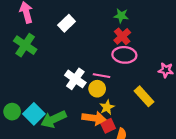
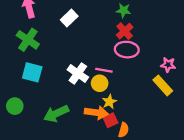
yellow rectangle: (144, 96) -> (163, 85), moved
cyan square: (34, 114) -> (32, 72), moved, turned -30

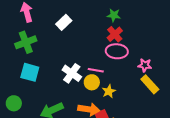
green cross: (28, 40) -> (26, 42), turned 35
pink star: (168, 65) -> (145, 65), moved
yellow star: (109, 102) -> (109, 91), moved

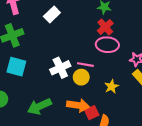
white cross: (72, 73) -> (60, 68), turned 30
yellow star: (109, 91) -> (111, 87), moved

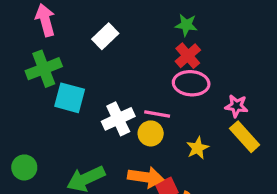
cyan square: (16, 67) -> (70, 98), moved

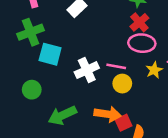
yellow circle: (151, 133) -> (122, 84), moved
yellow star: (198, 148) -> (154, 70), moved
green circle: (24, 167) -> (32, 90), moved

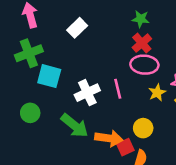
pink line: (116, 66) -> (118, 89), turned 66
yellow circle: (122, 84) -> (143, 128), moved
green arrow: (62, 115) -> (75, 126), moved, turned -116

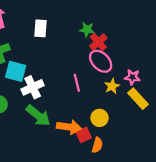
green star: (141, 19) -> (87, 29), moved
white rectangle: (77, 28) -> (41, 28), turned -42
pink ellipse: (144, 65) -> (101, 61), turned 40
white cross: (87, 93) -> (33, 87), moved

